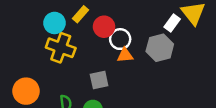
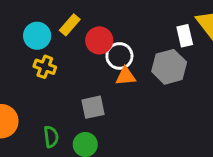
white rectangle: (172, 23) -> (185, 36), turned -49
yellow cross: (61, 48) -> (45, 67), size x0.6

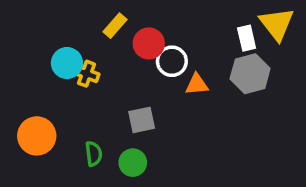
cyan circle: (37, 36) -> (67, 63), moved
gray hexagon: (169, 67) -> (250, 74), moved
orange triangle: (126, 76) -> (197, 84), moved

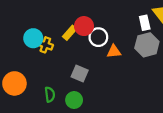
yellow rectangle: (115, 26) -> (70, 33), moved
gray square: (142, 120) -> (80, 74), turned 35

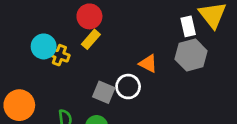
red circle: (84, 26) -> (89, 16), moved
white circle: (98, 37) -> (128, 87), moved
orange triangle: (114, 51) -> (148, 64), turned 32

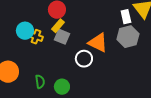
orange triangle: (148, 64) -> (98, 43), size x1.5
gray square: (104, 92) -> (62, 37), moved

